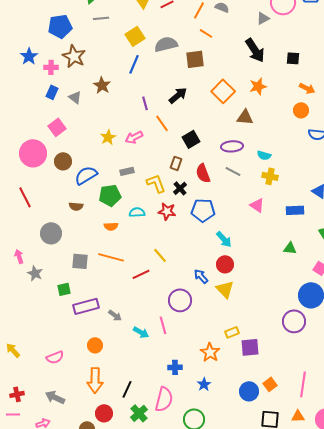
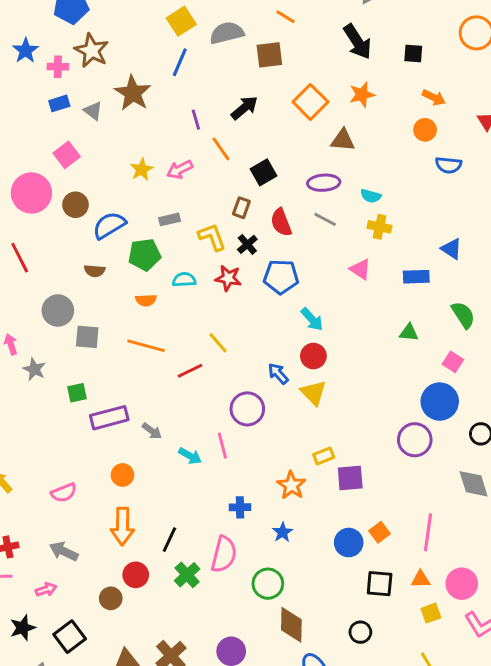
brown star: (102, 85) -> (133, 93), size x1.4
blue rectangle: (52, 92) -> (59, 103), turned 48
gray square: (80, 261) -> (87, 337), moved

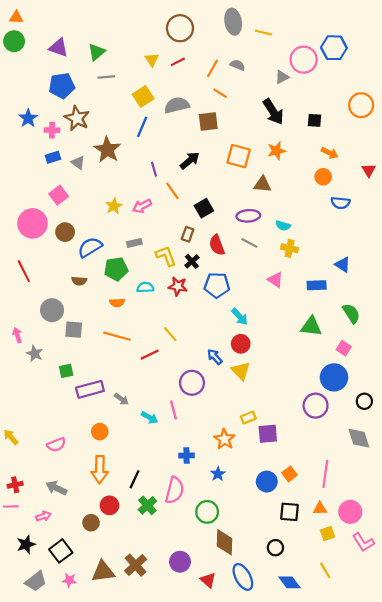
orange square: (310, 102) -> (239, 156), turned -30
green triangle: (409, 333) -> (311, 326), size x1.5

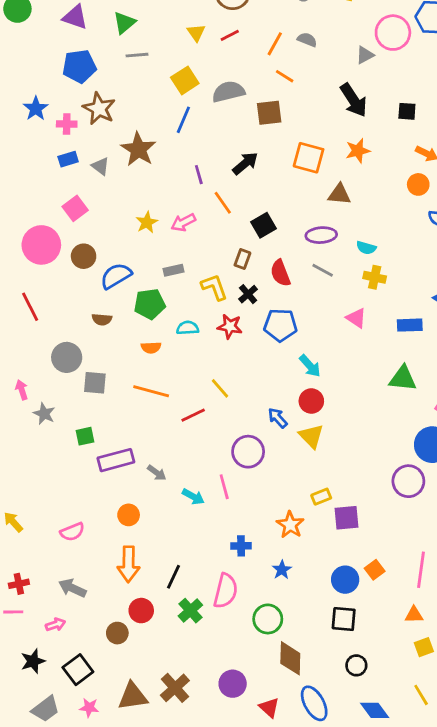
black square: (290, 512) -> (344, 619), moved

